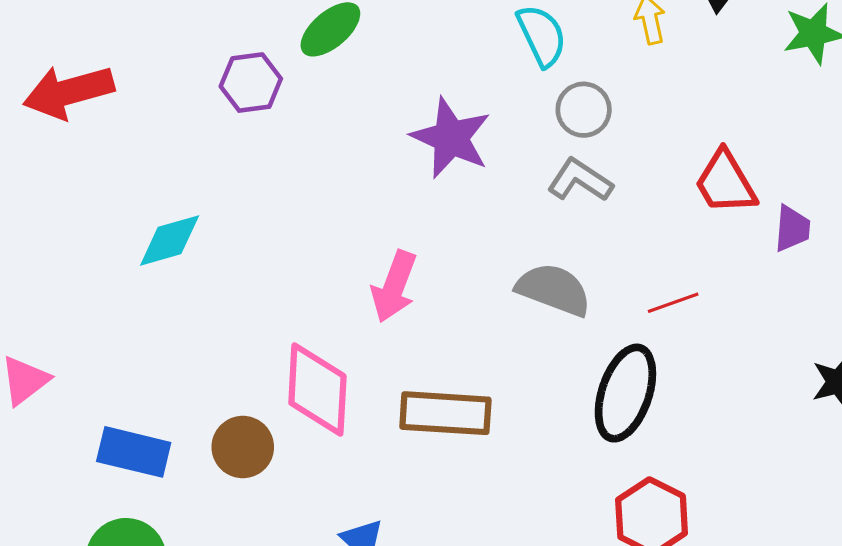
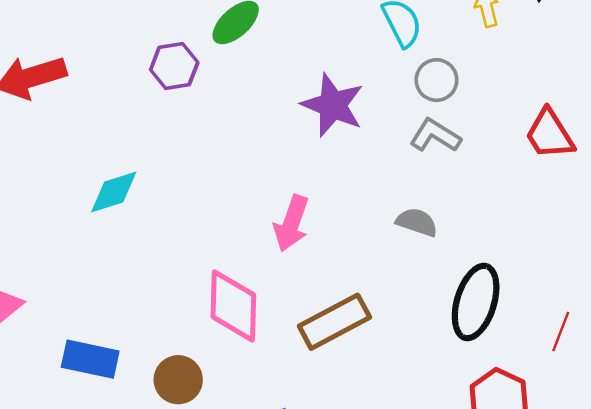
gray semicircle: (554, 290) -> (417, 222), size x0.7
red line: (673, 303) -> (561, 331), moved, turned -48
brown rectangle: (445, 413) -> (334, 322), turned -30
brown circle: (243, 447) -> (178, 380), moved

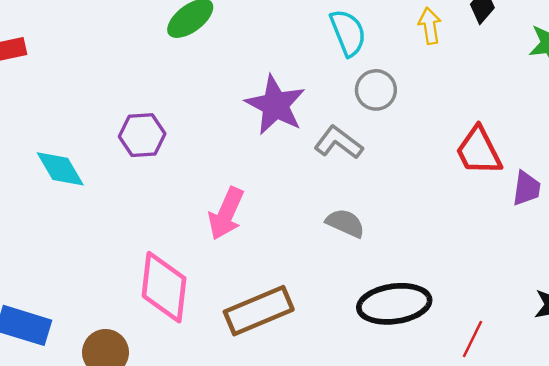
purple hexagon: (174, 66) -> (142, 135), moved
gray L-shape: (435, 136) -> (338, 142), moved
cyan diamond: (114, 192) -> (60, 169), turned 72
black ellipse: (476, 302) -> (394, 304), turned 60

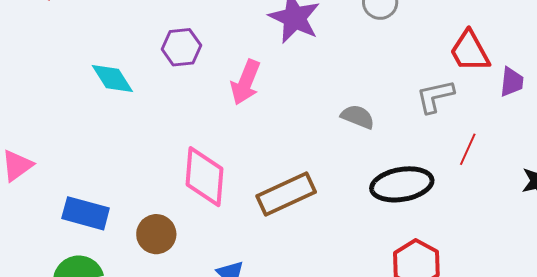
gray L-shape: (338, 142) -> (435, 96), moved, turned -48
pink arrow: (226, 214) -> (246, 82), moved
red line: (472, 339) -> (468, 149), moved

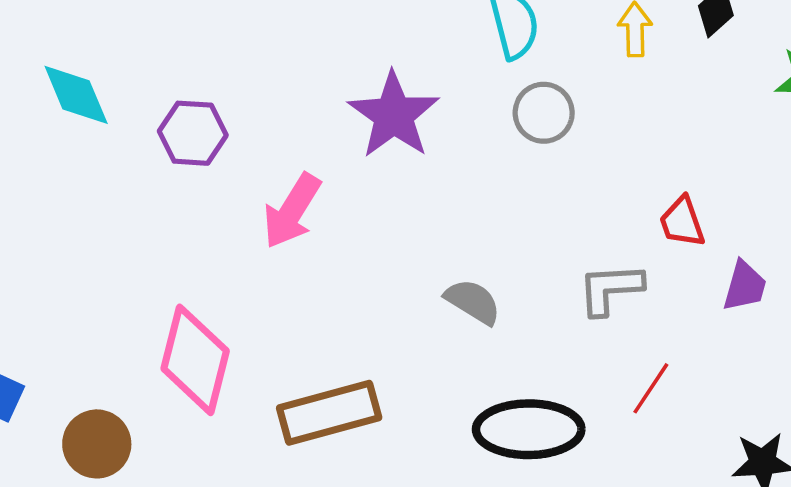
red trapezoid: (470, 51) -> (682, 222), size x0.7
cyan diamond: (112, 78) -> (76, 95), moved

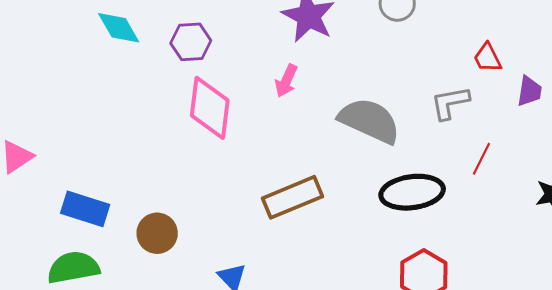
pink arrow: (292, 211) -> (286, 81), moved, size x0.7
gray semicircle: (473, 302) -> (369, 121), size x1.8
pink diamond: (195, 360) -> (210, 108), moved

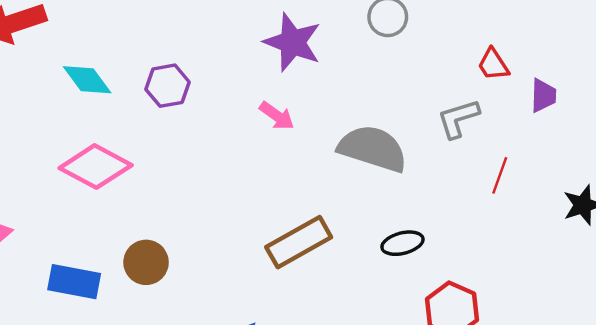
pink arrow: (286, 81) -> (277, 116), turned -72
pink diamond: (210, 108) -> (96, 167), moved, turned -62
black ellipse: (412, 192) -> (402, 243), moved, size x0.6
brown circle: (157, 233) -> (146, 262), moved

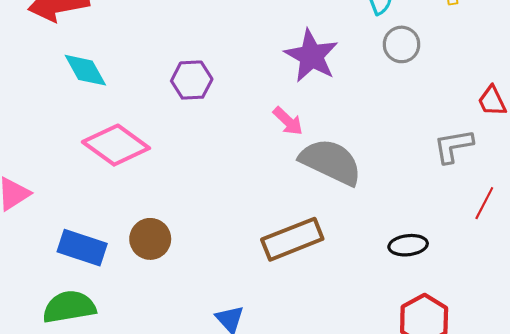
cyan diamond: (87, 80) -> (85, 70), moved
gray semicircle: (373, 148) -> (331, 162), moved
black ellipse: (402, 243) -> (408, 245), moved

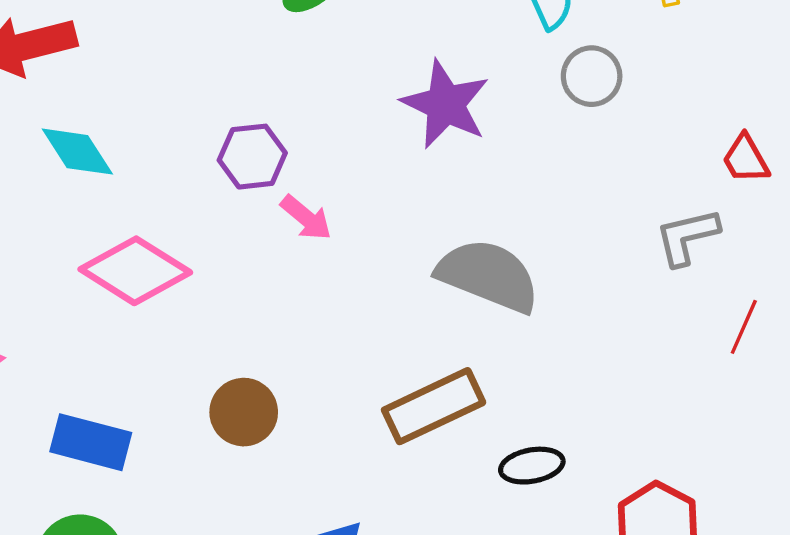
pink arrow: (288, 121) -> (306, 218), moved
brown circle: (150, 239) -> (244, 412), moved
black ellipse: (408, 245) -> (532, 466), moved

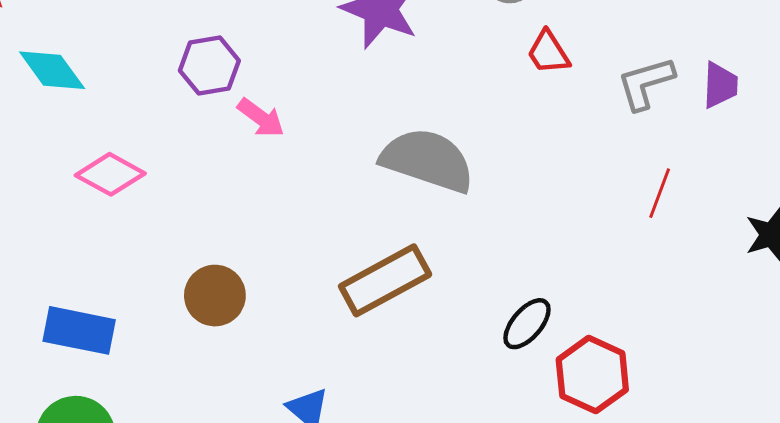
red trapezoid: (746, 159) -> (548, 52), moved
gray L-shape: (687, 237) -> (646, 83), moved
pink diamond: (135, 271) -> (110, 174), size x0.7
black ellipse: (532, 466) -> (527, 324), moved, turned -36

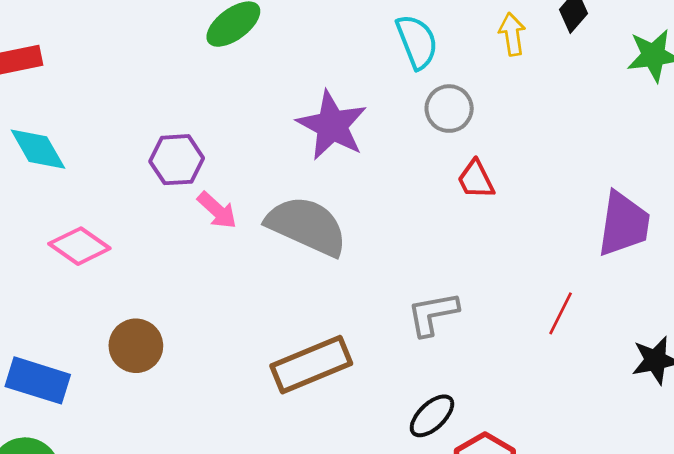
gray L-shape: (646, 83) -> (433, 314), moved
purple trapezoid: (720, 85) -> (624, 224), size x1.6
gray semicircle: (427, 160) -> (307, 226), moved
brown circle: (215, 296) -> (136, 346), moved

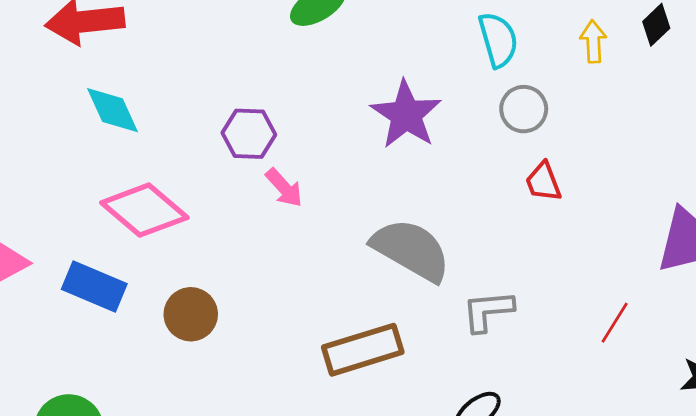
gray semicircle: (307, 226) -> (411, 250), moved
pink diamond: (79, 246) -> (144, 210), size x1.4
blue rectangle: (38, 380) -> (94, 287), moved

